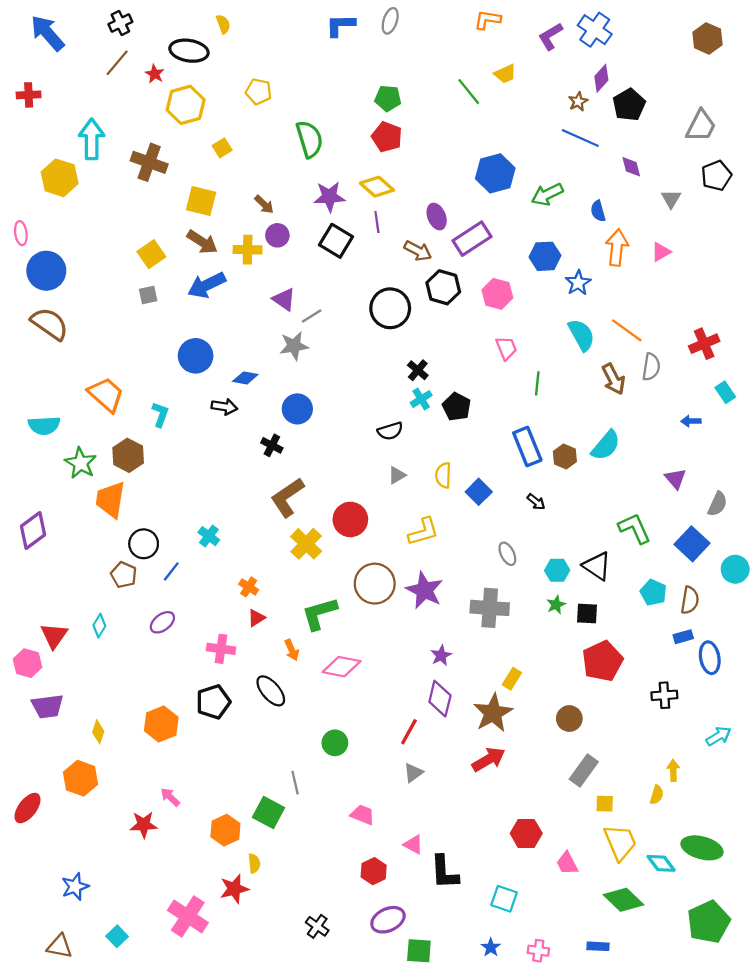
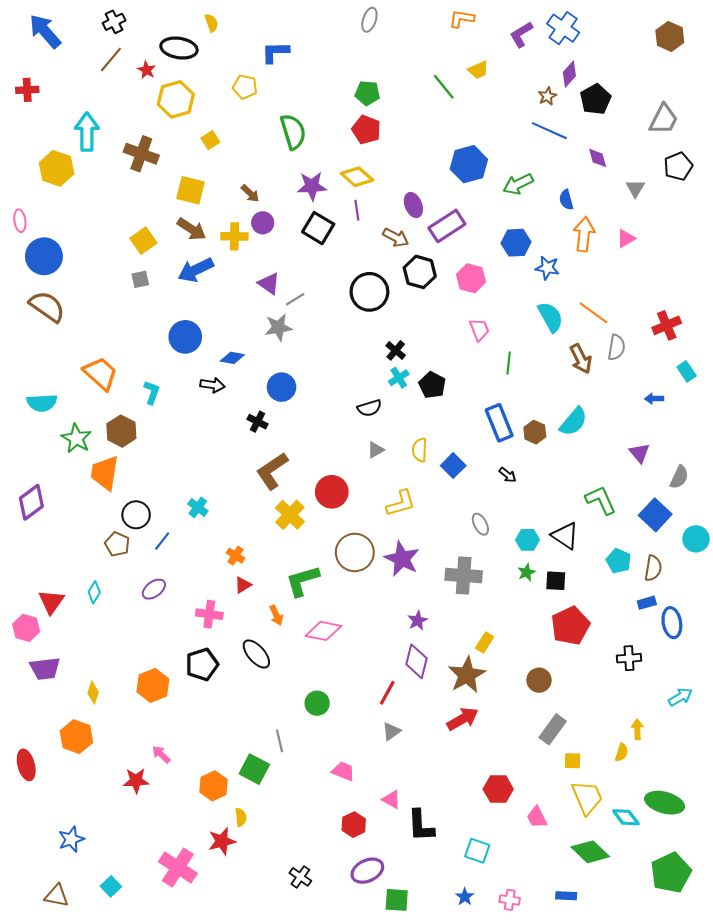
blue L-shape: (340, 25) -> (275, 52), moved
blue star: (578, 283) -> (547, 268), turned -30
red ellipse: (28, 808) -> (26, 765), turned -52

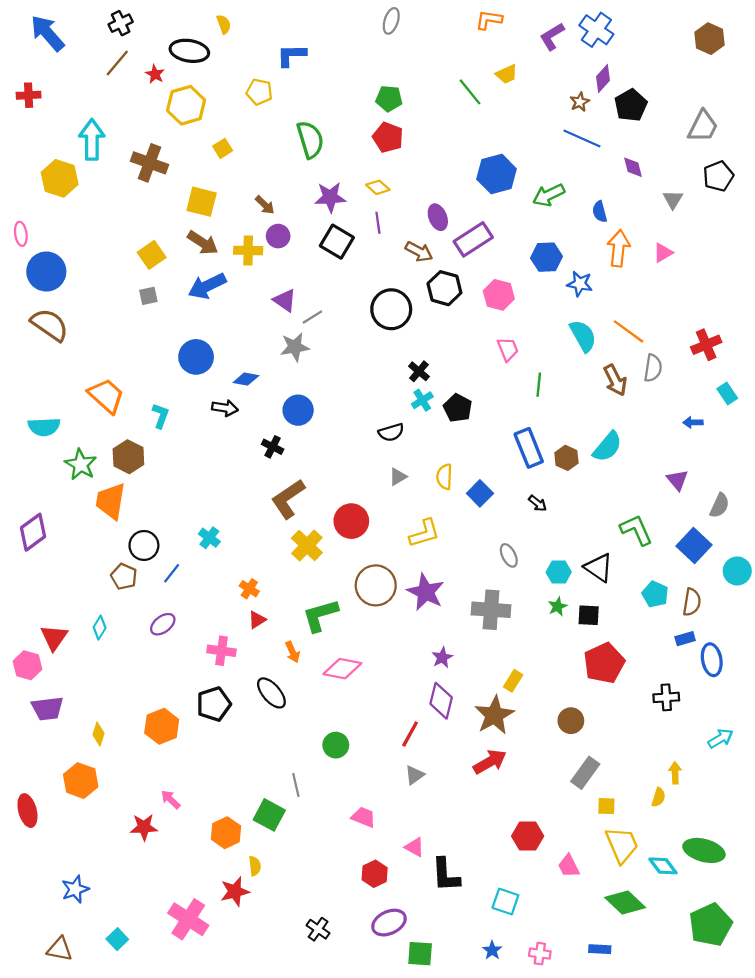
yellow diamond: (357, 177) -> (378, 187), size x0.7

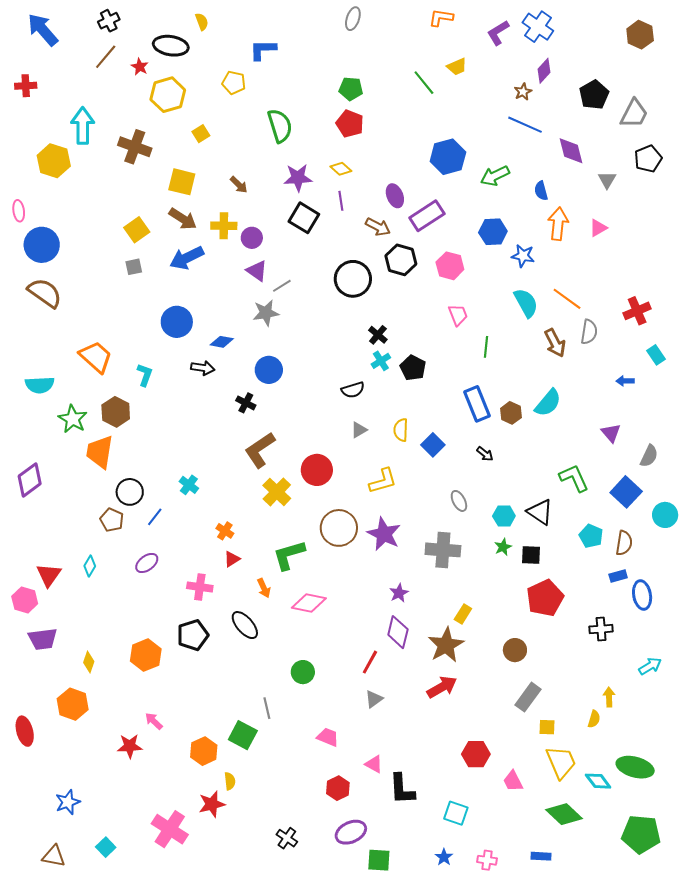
black pentagon: (631, 105) -> (594, 95), moved
purple diamond: (633, 167) -> (571, 151), size x1.4
purple circle: (278, 236) -> (252, 238), moved
green pentagon: (711, 925) -> (641, 834), turned 30

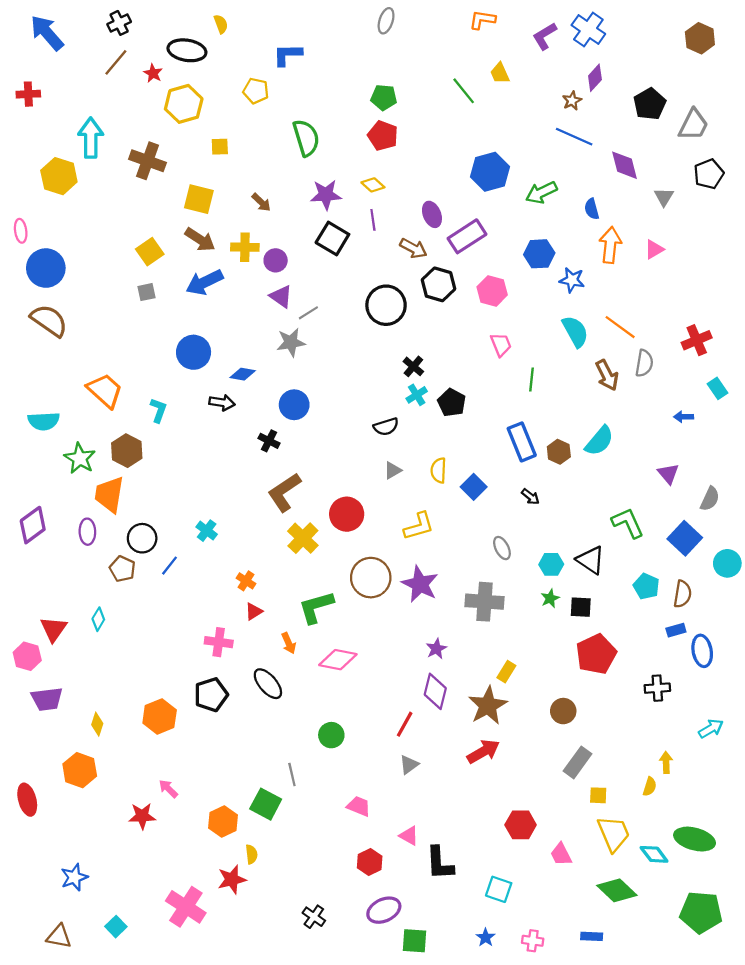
yellow trapezoid: (457, 67) -> (500, 73), turned 90
yellow square: (201, 134) -> (220, 147), turned 30
purple ellipse: (147, 563) -> (87, 532), moved, turned -55

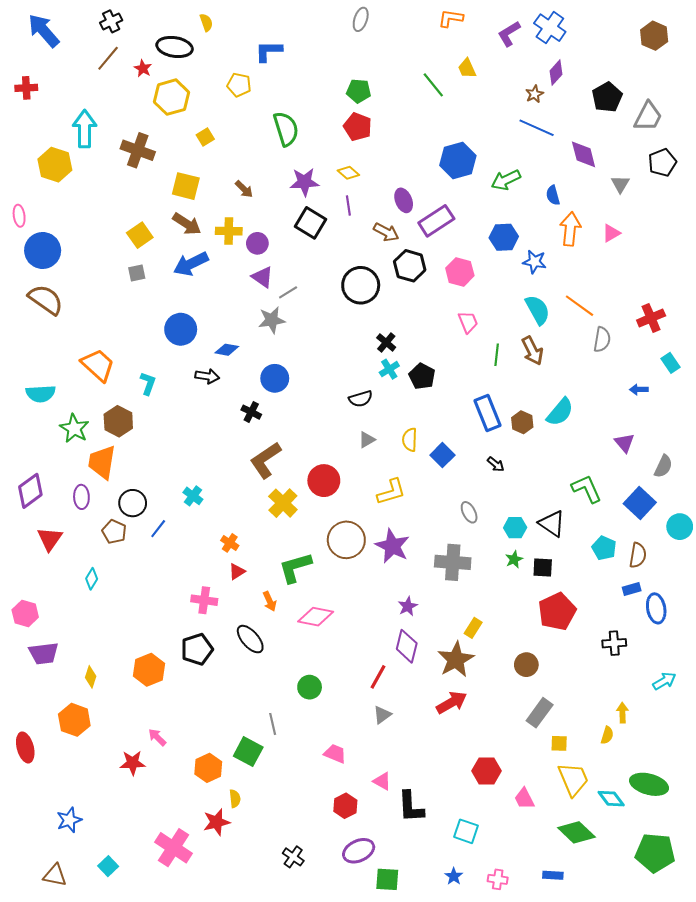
yellow square: (220, 147) -> (205, 137), turned -30
brown arrow: (607, 375) -> (532, 351), moved
red triangle: (53, 629) -> (50, 539), moved

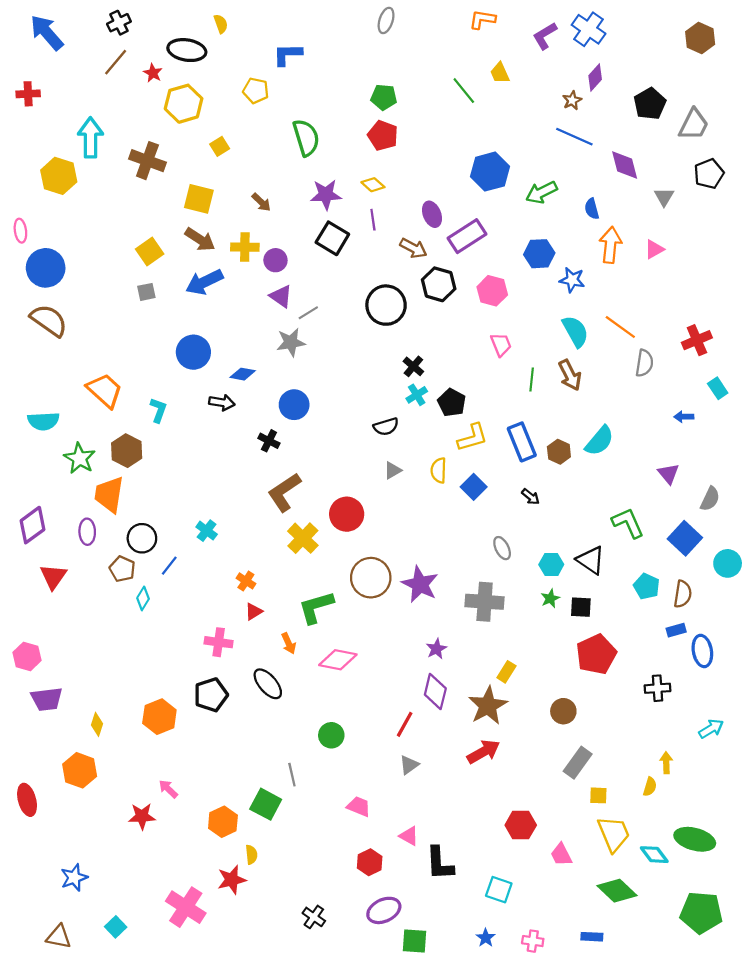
yellow L-shape: (391, 492) -> (473, 438), moved
cyan diamond: (92, 579) -> (143, 598), moved

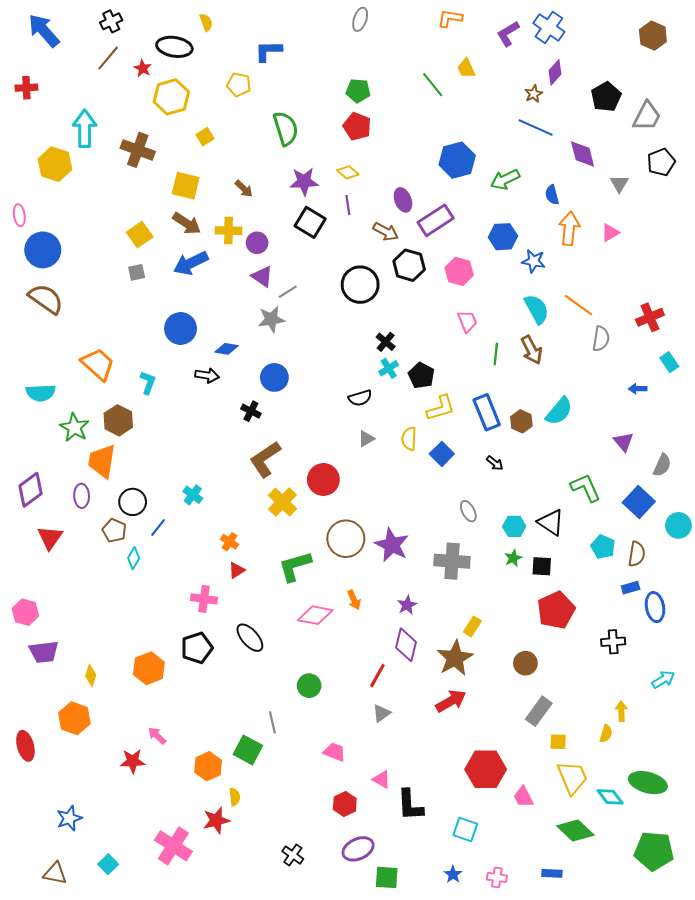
orange arrow: (289, 643) -> (354, 600), moved
red hexagon: (521, 825) -> (486, 769), size x1.4

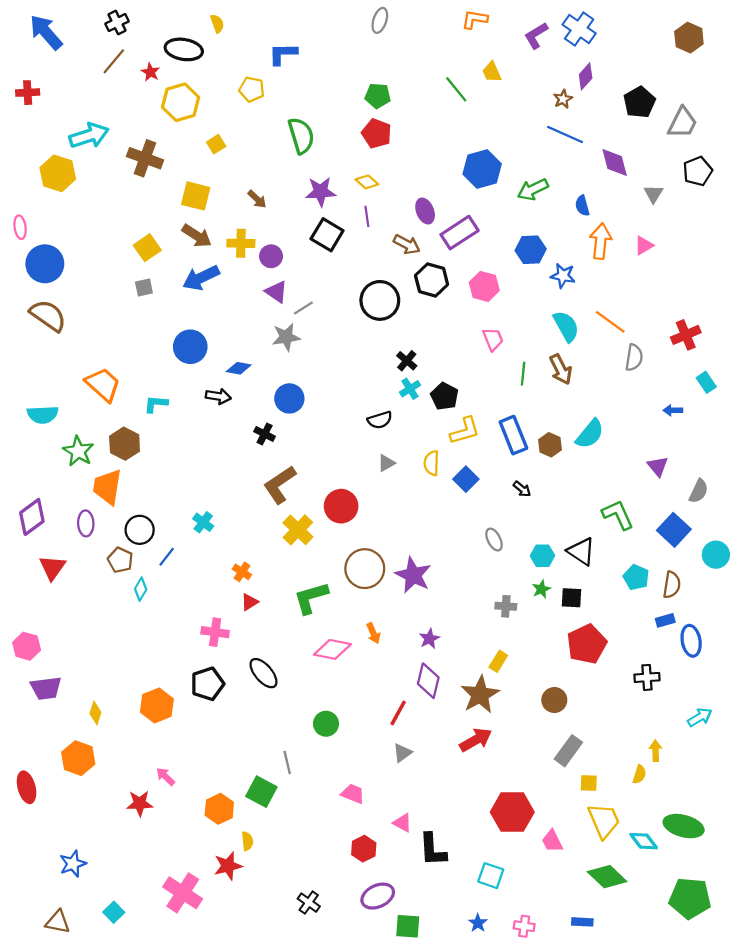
cyan arrow: (85, 128) -> (89, 136), turned 72
cyan L-shape: (148, 383) -> (156, 404), turned -105
gray cross: (452, 561) -> (506, 606), moved, size x0.6

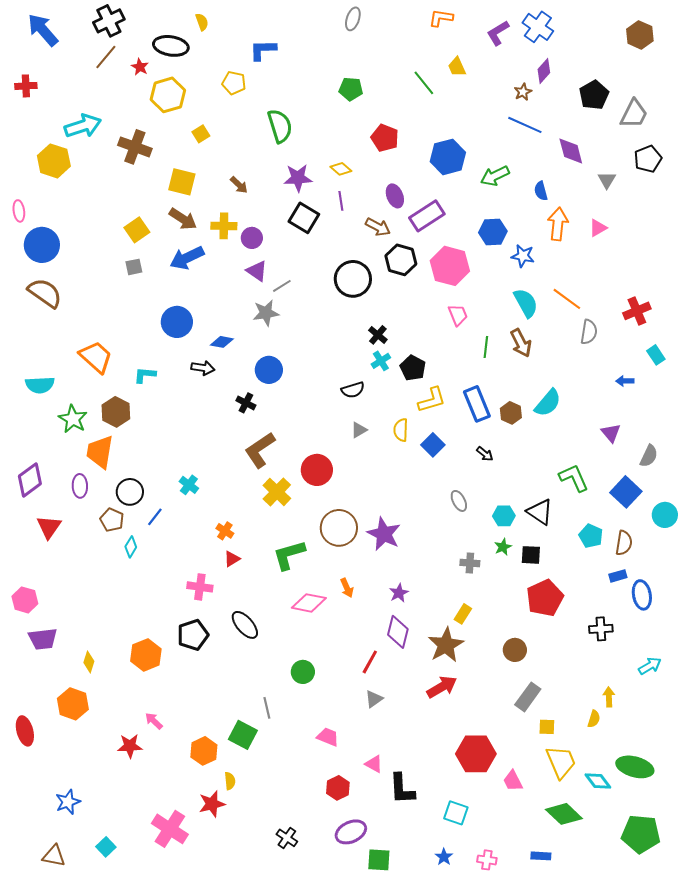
black cross: (117, 23) -> (109, 21), size x1.4
red pentagon: (377, 133) -> (385, 138), moved
pink hexagon: (484, 286) -> (450, 266), size x1.4

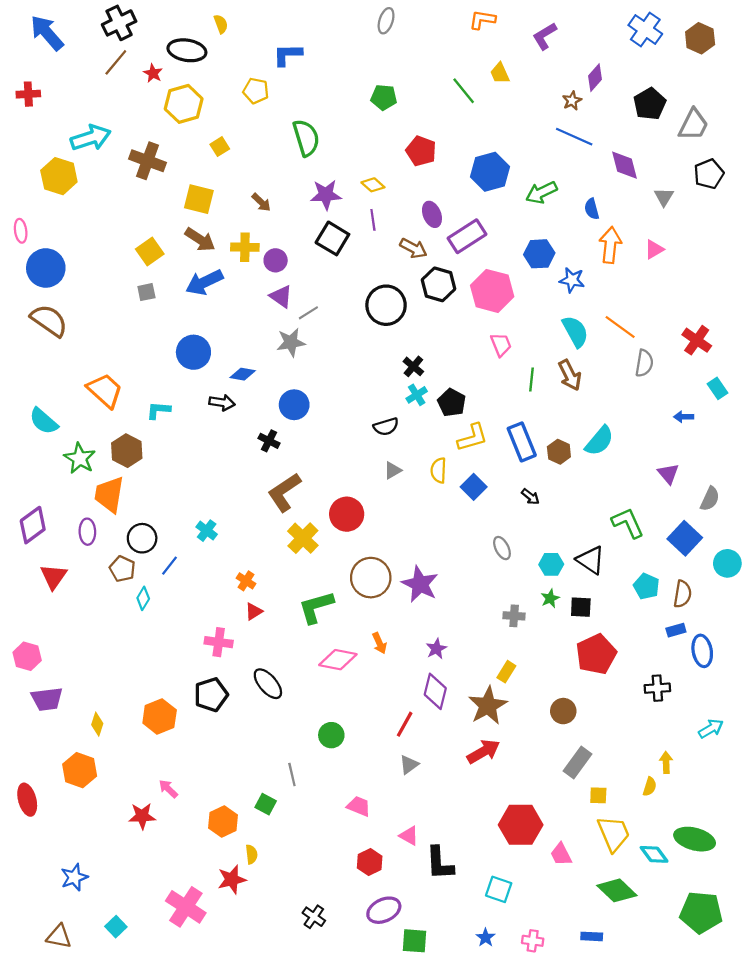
blue cross: (538, 27) -> (645, 29), moved
red cross: (637, 311) -> (697, 340), turned -32
cyan semicircle: (40, 385) -> (44, 421), turned 44
green square: (243, 735) -> (266, 804), size x0.7

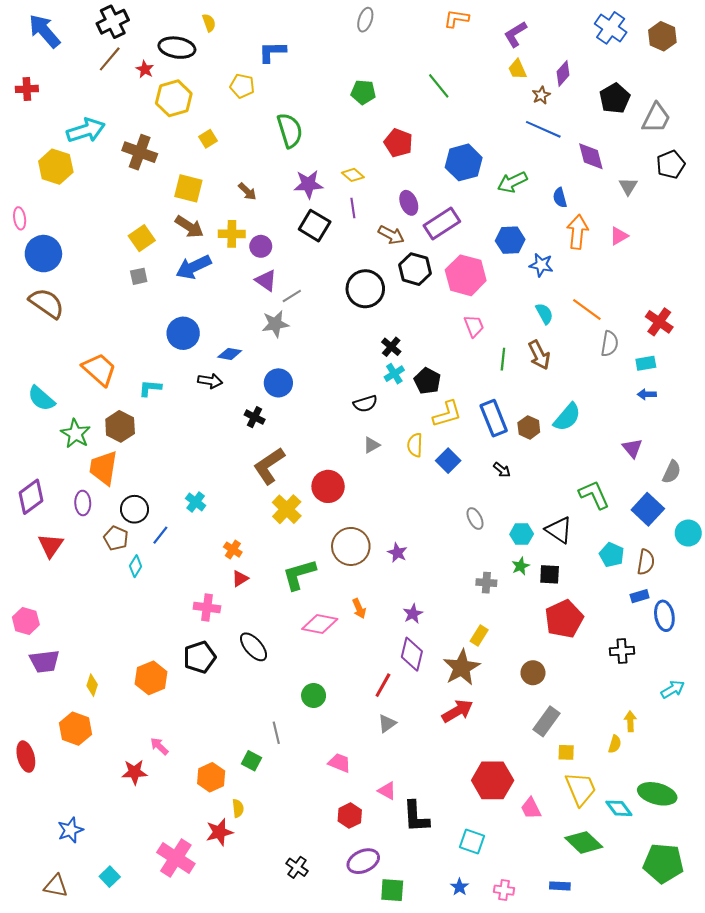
yellow trapezoid: (500, 73) -> (517, 69), moved
cyan semicircle: (575, 331) -> (544, 314), size x0.7
cyan rectangle: (718, 388) -> (646, 363), moved, turned -66
purple star: (420, 584) -> (397, 553), size x0.6

